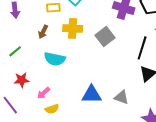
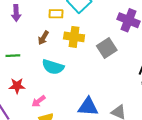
green line: (15, 51) -> (13, 56), turned 32

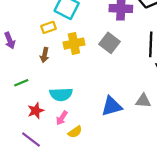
cyan semicircle: (53, 67) -> (61, 94), moved

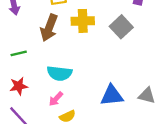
brown arrow: (45, 55) -> (49, 28), size x1.6
red star: (36, 111) -> (19, 86), moved

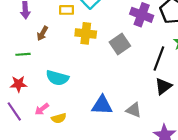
brown arrow: (49, 28) -> (42, 33), moved, size x0.6
pink arrow: (56, 99) -> (42, 109), moved

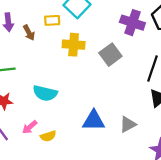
brown arrow: (42, 33) -> (29, 33), moved, turned -56
gray triangle: (134, 110) -> (128, 124), turned -49

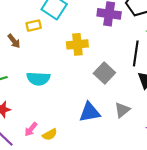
yellow cross: (74, 45) -> (77, 44), moved
gray square: (110, 55) -> (104, 73), moved
cyan semicircle: (45, 93) -> (38, 79), moved

